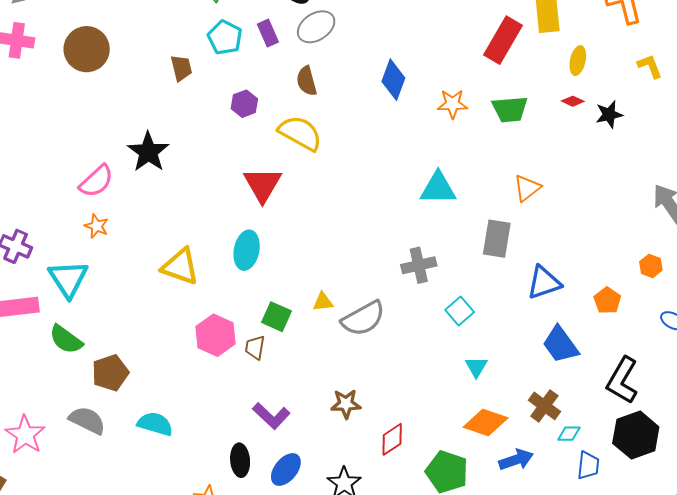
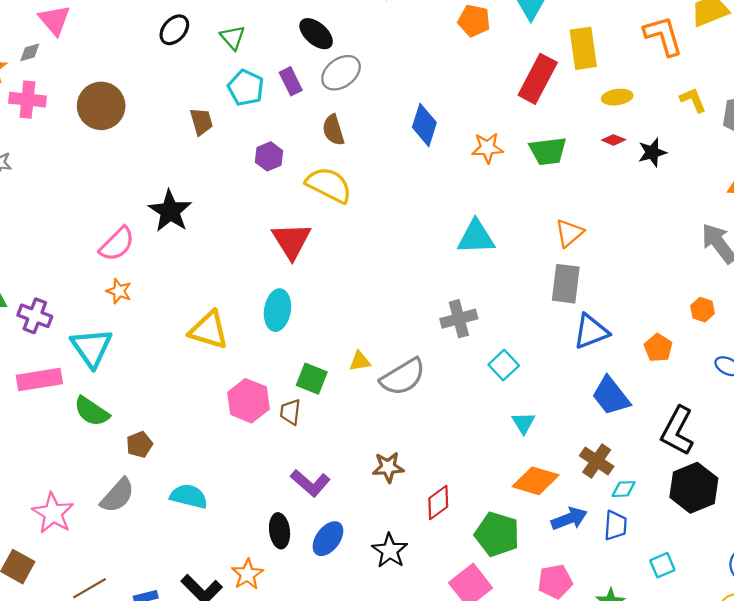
yellow ellipse: (578, 61) -> (617, 97), turned 72
gray rectangle: (497, 239) -> (566, 284), moved
brown pentagon: (110, 373) -> (139, 445), size x0.7
gray semicircle: (87, 420) -> (117, 495), turned 108
blue trapezoid: (588, 465) -> (615, 525), moved

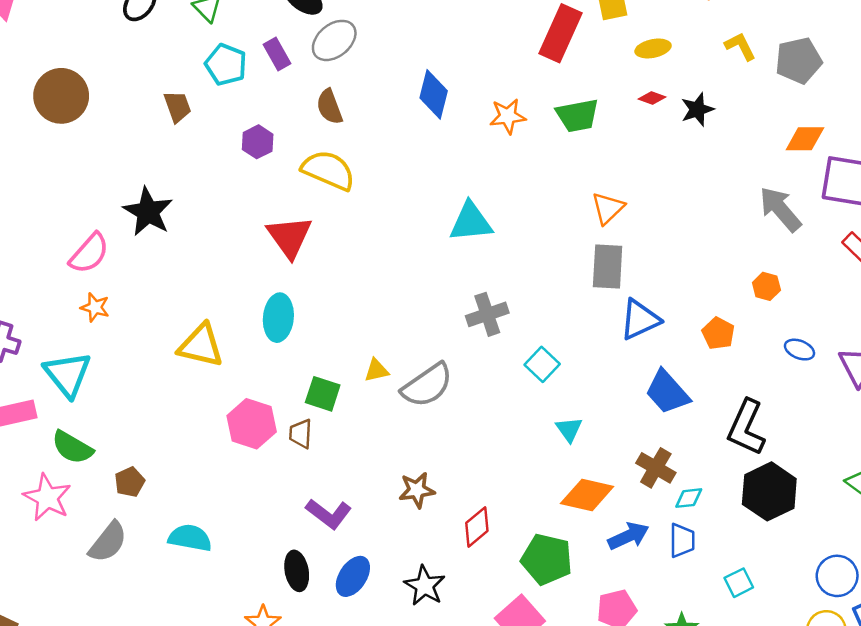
cyan triangle: (476, 237) -> (471, 222), moved
pink star: (53, 513) -> (47, 498), moved

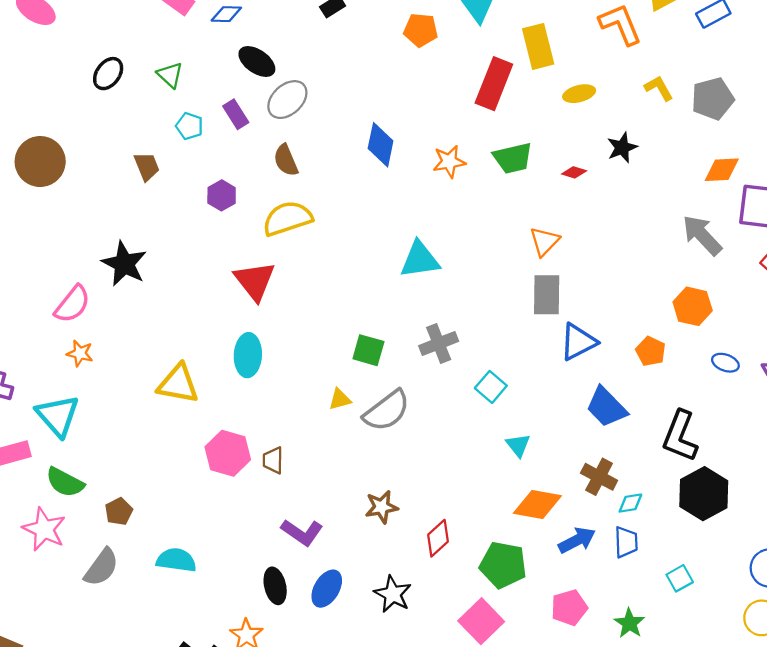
cyan pentagon: (226, 65) -> (189, 126), size x0.7
red diamond: (652, 98) -> (574, 172), moved
yellow semicircle: (328, 170) -> (287, 218), turned -39
orange hexagon: (766, 286) -> (693, 306), size x1.5
green square: (323, 394) -> (368, 350), moved

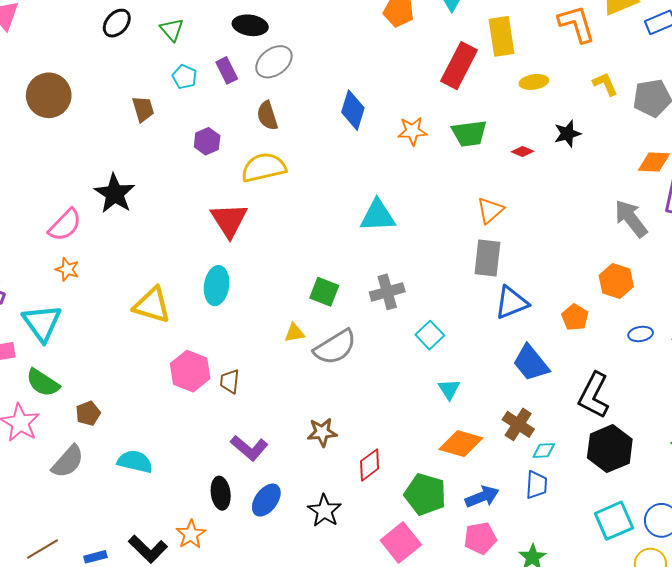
black ellipse: (257, 61) -> (250, 25), turned -32
blue ellipse: (725, 363) -> (641, 334), turned -35
blue arrow: (577, 540) -> (482, 497), moved
cyan square: (680, 578) -> (614, 521), moved, size x1.6

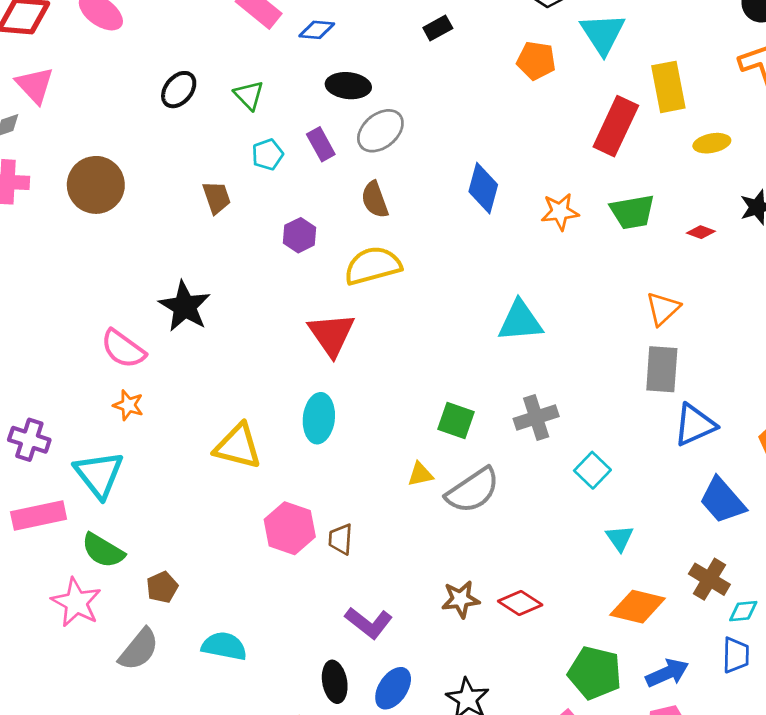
cyan pentagon: (185, 77) -> (268, 154), turned 30
pink semicircle: (65, 225) -> (123, 349), turned 84
red diamond: (370, 465) -> (520, 603), moved, turned 72

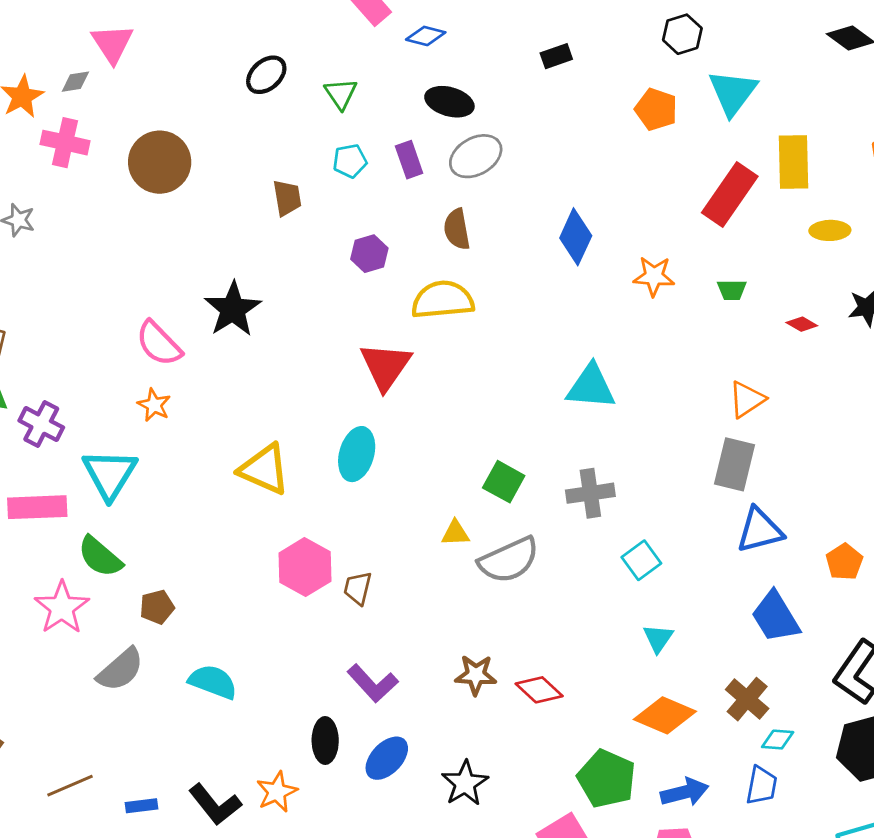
green trapezoid: (632, 212) -> (732, 290), size x0.6

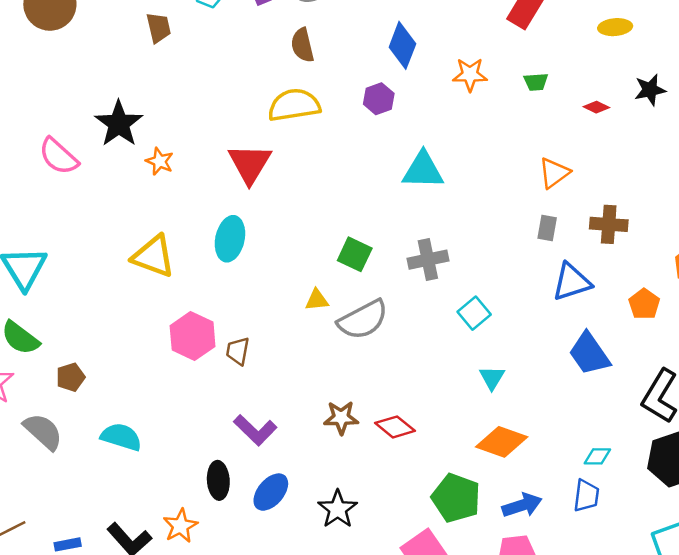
purple hexagon: (369, 254) -> (379, 99), moved
orange star: (154, 405) -> (159, 161), moved
gray rectangle: (735, 464) -> (547, 228), size x0.6
gray semicircle: (120, 670) -> (43, 431), turned -93
brown cross: (747, 699) -> (609, 224), moved, turned -33

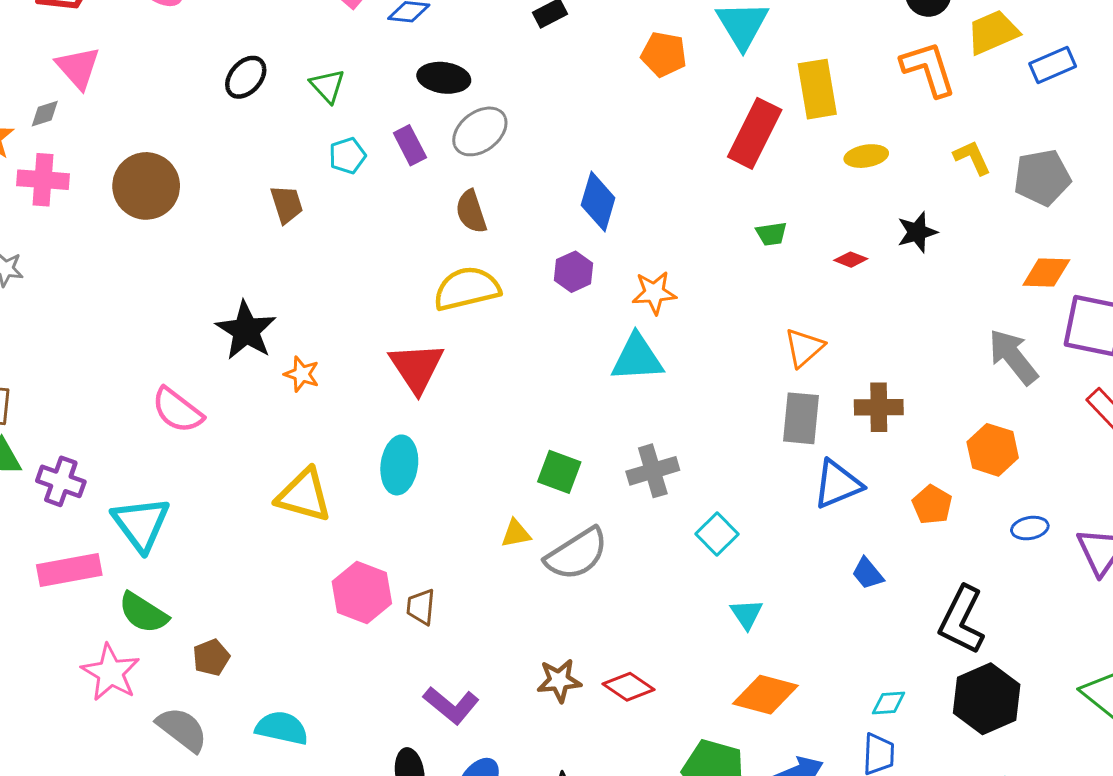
orange star: (470, 75) -> (654, 293), moved
pink semicircle: (59, 156) -> (177, 410), moved
gray rectangle: (547, 228) -> (801, 418), size x1.6
blue trapezoid: (589, 354) -> (868, 573), size x0.6

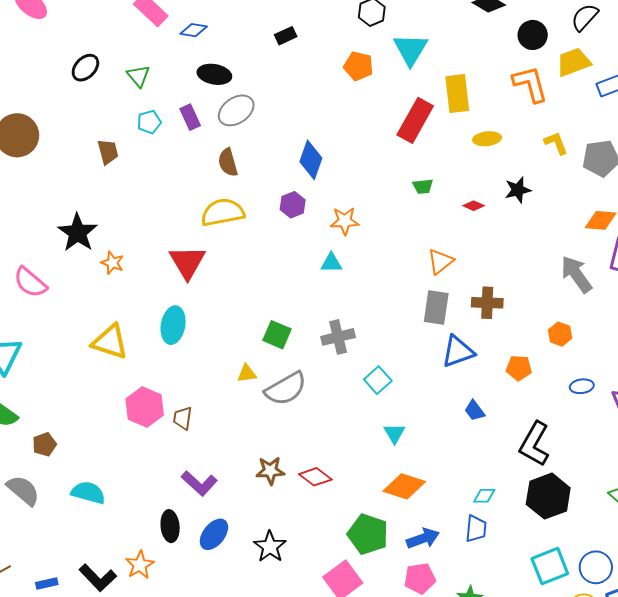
cyan triangle: (637, 358) -> (331, 263), size x0.6
orange hexagon: (993, 450) -> (560, 334), size x0.7
orange pentagon: (932, 505) -> (519, 368), turned -30

